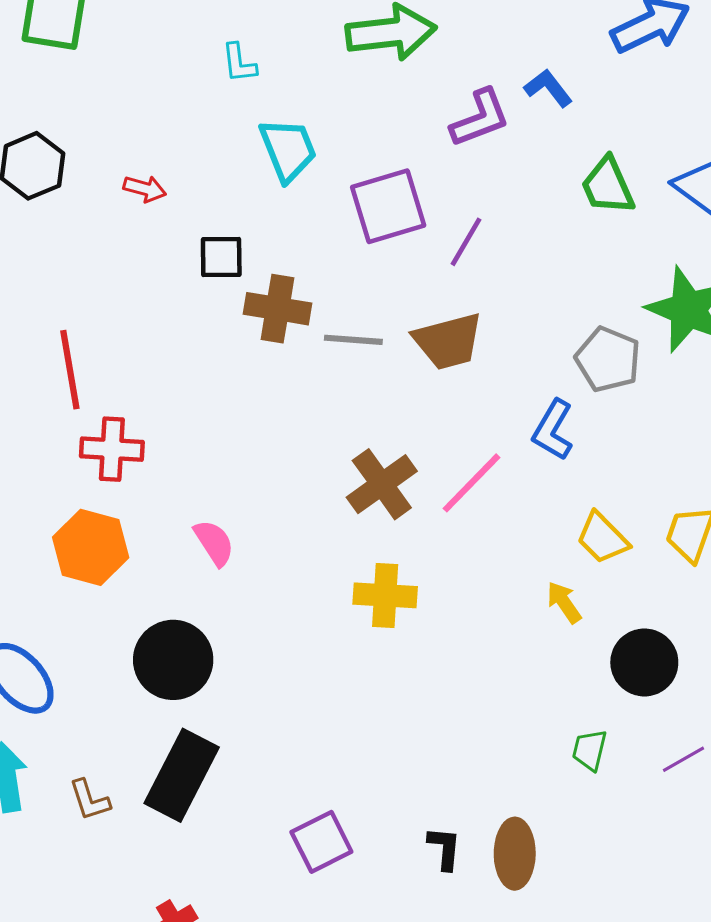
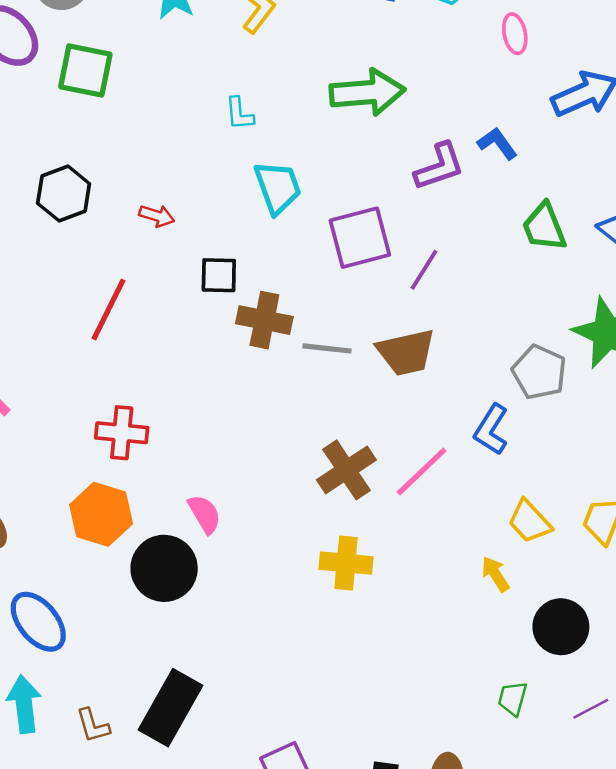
red line: (70, 370) -> (109, 309), moved, turned 34
black circle: (173, 660) -> (164, 568), moved

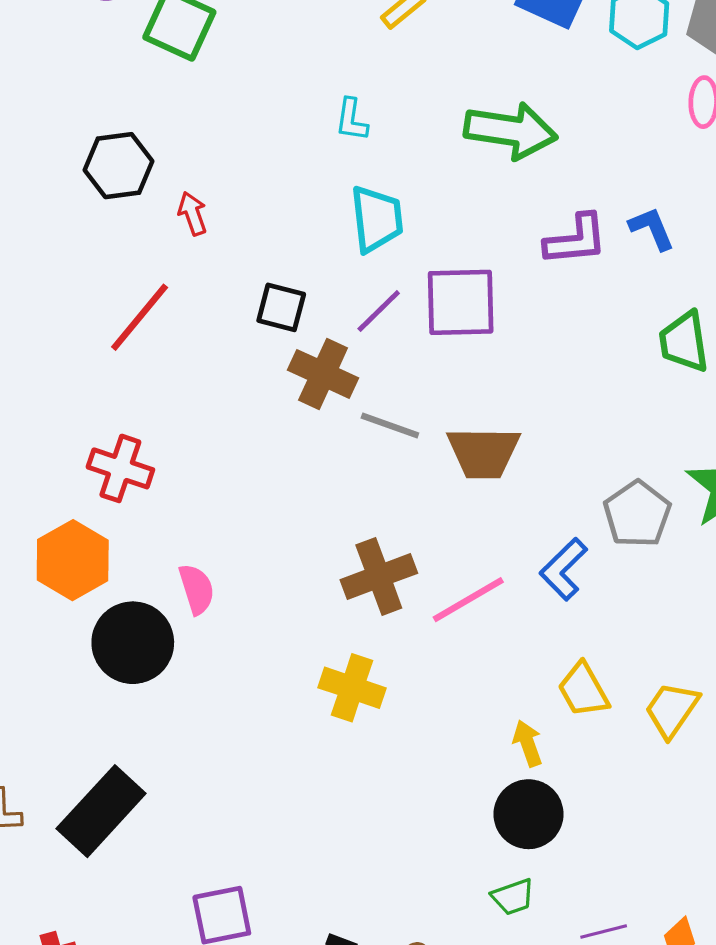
red arrow: (157, 216) -> (192, 214), moved, turned -140
purple line: (424, 270) -> (379, 311), moved
black circle: (561, 627) -> (529, 814), moved
green trapezoid: (513, 698) -> (513, 897), turned -138

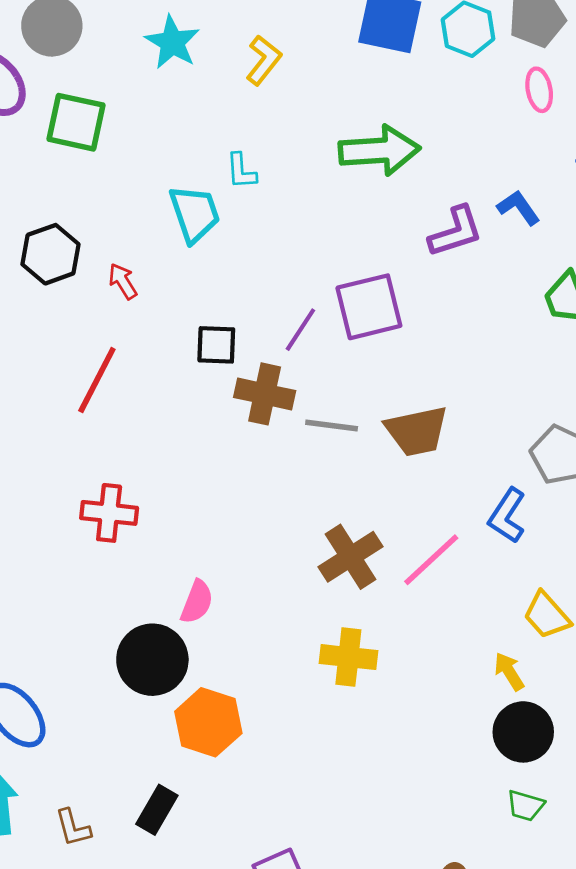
cyan trapezoid: (377, 219) -> (195, 214), moved
orange hexagon: (73, 560) -> (208, 722), moved
pink semicircle: (197, 589) -> (197, 602), turned 51
black rectangle: (101, 811) -> (157, 810), size x0.6
green trapezoid: (513, 897) -> (525, 806), turned 48

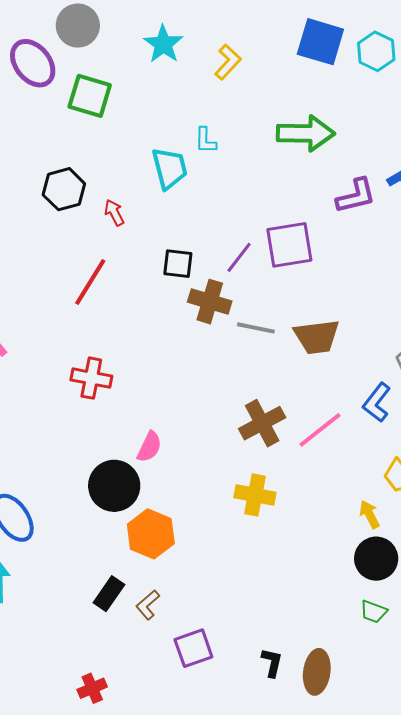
brown L-shape: (73, 828) -> (148, 605), moved, turned 60

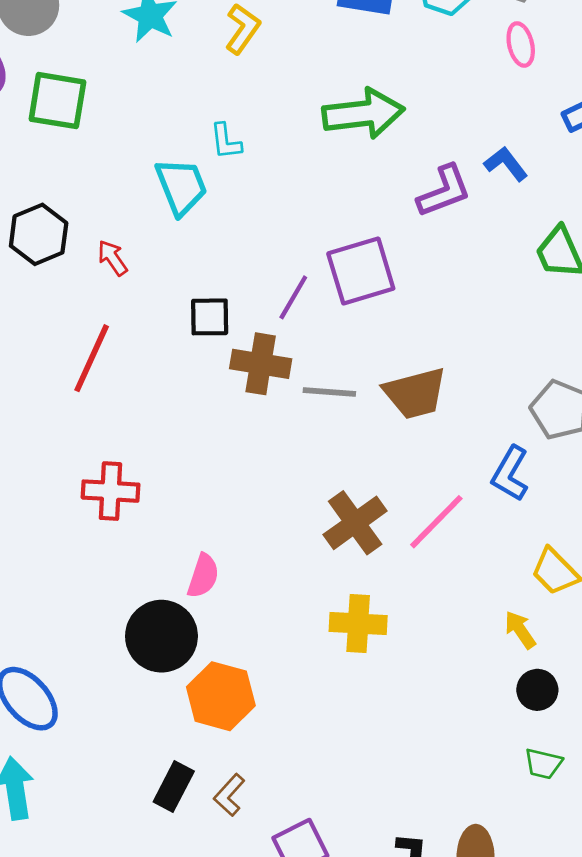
black circle: (376, 559) -> (537, 690), size x0.7

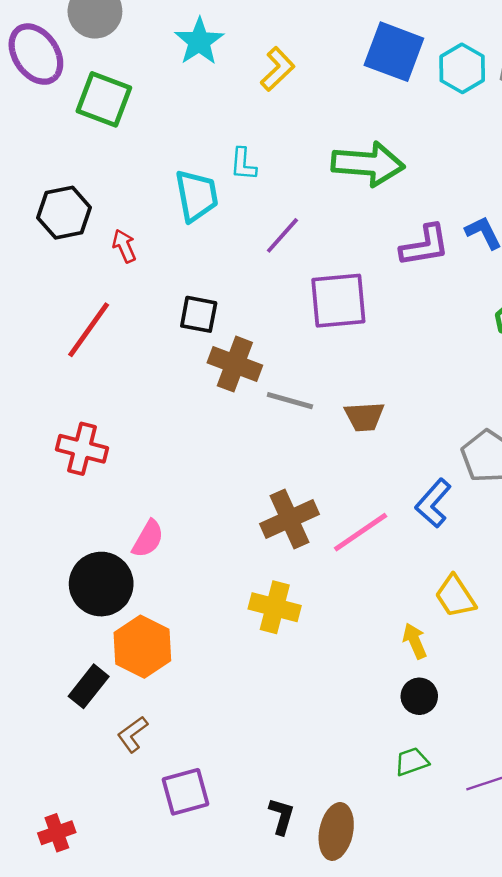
purple line: (293, 297) -> (282, 235), moved
brown trapezoid: (415, 393) -> (364, 417), size x0.7
green trapezoid: (543, 764) -> (412, 762), turned 136
black rectangle: (174, 787) -> (89, 686), moved

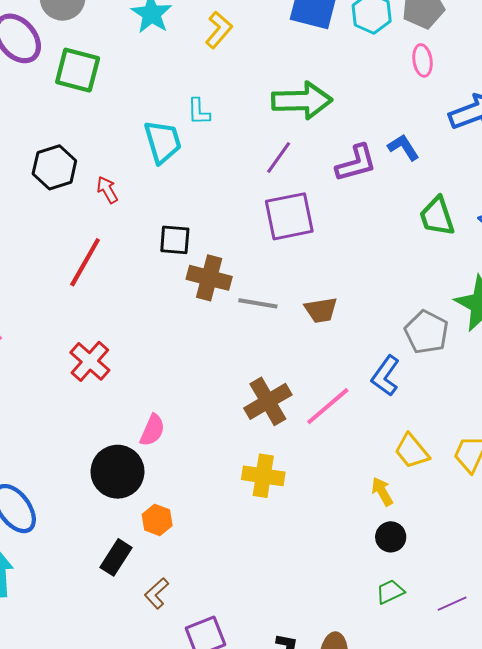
purple line: (282, 235) -> (279, 158), moved
red cross: (82, 449) -> (90, 361), turned 33
orange hexagon: (142, 647) -> (157, 520), size x0.6

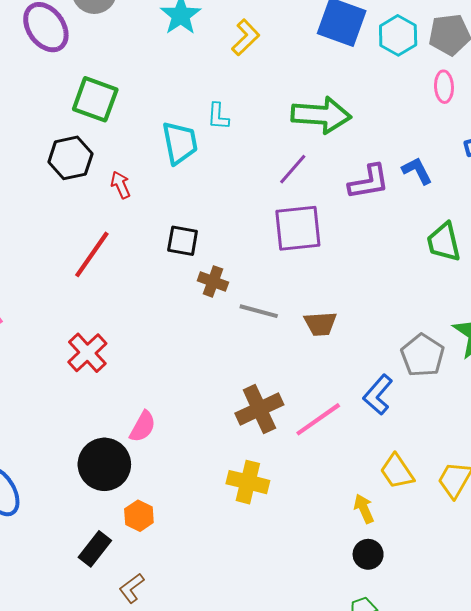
green square: (78, 70) -> (95, 99), moved
brown cross: (209, 278) -> (213, 281), size x0.7

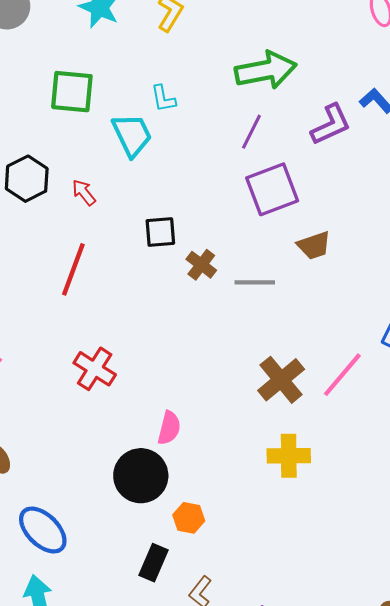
green square: (95, 99) -> (72, 92), moved
brown cross: (213, 281) -> (201, 265), turned 32
brown trapezoid: (320, 324) -> (314, 245), moved

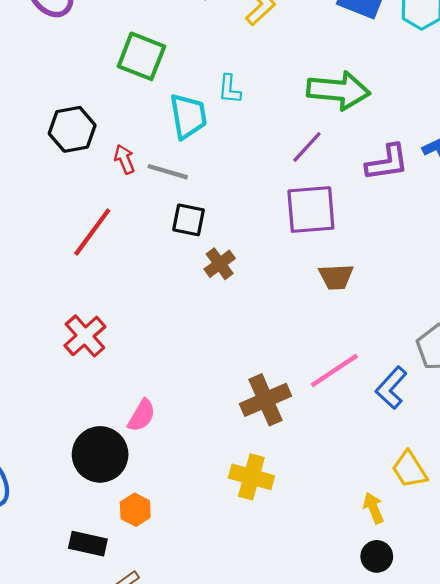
gray line: (255, 282) -> (168, 172), moved
pink line: (342, 375) -> (334, 370), moved
black rectangle: (154, 563) -> (88, 544), turned 63

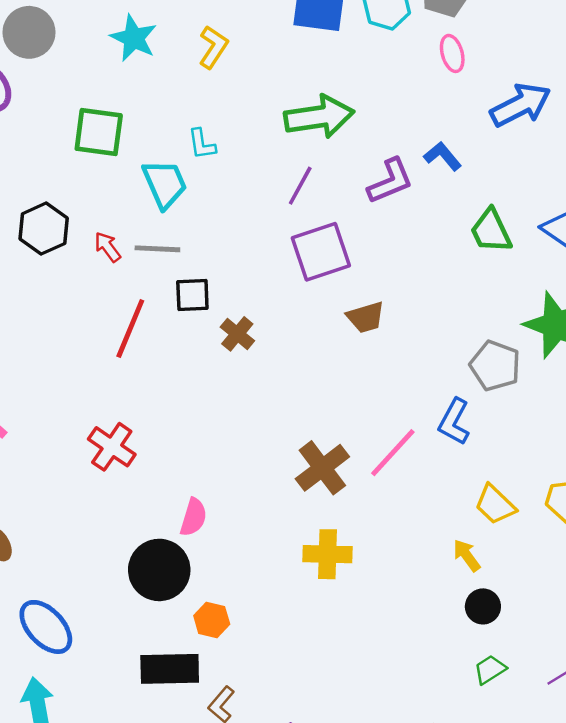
red line: (92, 232) -> (130, 328), moved
pink line: (334, 370) -> (393, 453), moved
black rectangle: (88, 544) -> (170, 669), size x1.4

